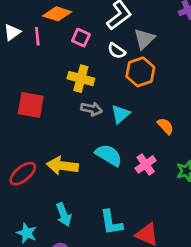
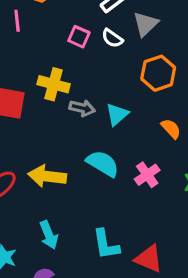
pink square: (81, 38) -> (79, 37), moved
orange hexagon: (140, 72) -> (158, 73), moved
yellow cross: (81, 79) -> (54, 84), moved

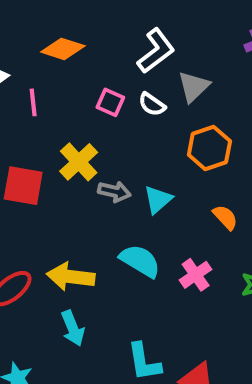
pink line: (17, 21) -> (33, 102), moved
yellow cross: (54, 84) -> (79, 162), turned 32
cyan arrow: (49, 235) -> (73, 328), moved

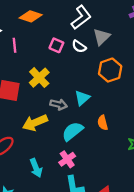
gray arrow: (114, 192) -> (59, 104), moved
orange semicircle: (225, 217) -> (103, 123), moved, turned -152
cyan semicircle: (140, 261) -> (73, 131), turned -70
pink cross: (196, 275) -> (67, 159), moved
yellow arrow: (71, 277) -> (35, 123), moved, turned -30

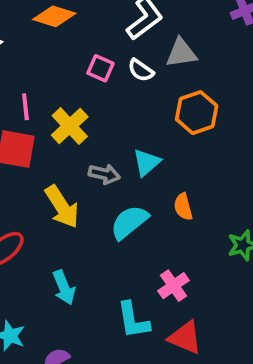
gray triangle: (102, 37) -> (181, 53), turned 36
pink line: (15, 45) -> (25, 107), moved
yellow arrow: (35, 123) -> (62, 207), turned -100
pink cross: (67, 159) -> (174, 286), moved

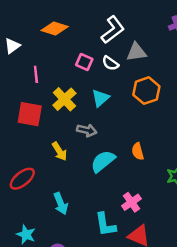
pink line: (25, 107) -> (36, 74), moved
cyan triangle: (147, 163) -> (100, 98), moved
yellow arrow: (62, 207) -> (59, 151), size x0.7

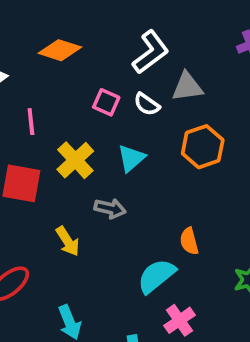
cyan semicircle: (103, 161) -> (156, 276), moved

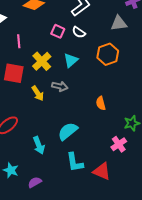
gray triangle: (187, 87) -> (119, 23), moved
yellow arrow: (68, 241) -> (38, 93), moved
cyan semicircle: (156, 276) -> (68, 131), moved
pink cross: (180, 320) -> (119, 144), moved

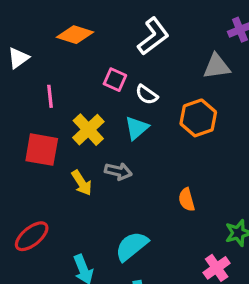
white semicircle: (79, 32) -> (147, 95), moved

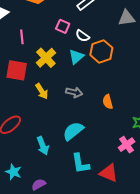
orange hexagon: (198, 118) -> (101, 51), moved
gray arrow: (118, 171) -> (74, 92), moved

